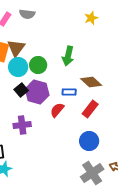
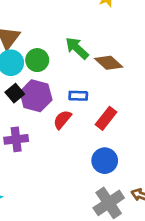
green arrow: (68, 56) -> (77, 48), turned 120
brown diamond: (91, 82) -> (109, 63), moved

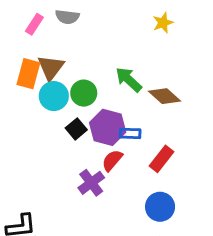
black square: (15, 93) -> (76, 129), moved
purple hexagon: (36, 96) -> (108, 127), moved
purple cross: (16, 139) -> (91, 183), moved, turned -30

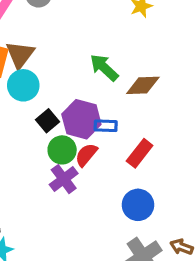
green circle: (84, 93) -> (62, 150), moved
brown diamond: (165, 96) -> (143, 85), turned -44

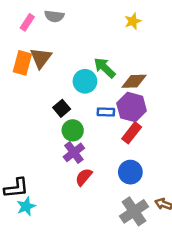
cyan circle: (23, 85) -> (85, 81), moved
purple hexagon: (81, 119) -> (132, 107), moved
red semicircle: (86, 155) -> (84, 177), moved

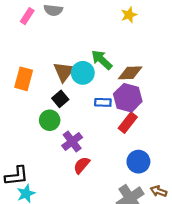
brown triangle: (41, 58) -> (64, 72), moved
orange rectangle: (22, 63) -> (24, 79), moved
green circle: (73, 130) -> (50, 120), moved
blue circle: (130, 172) -> (138, 162), moved

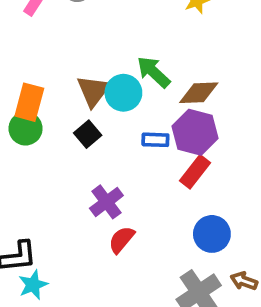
green circle: (50, 120) -> (26, 129), moved

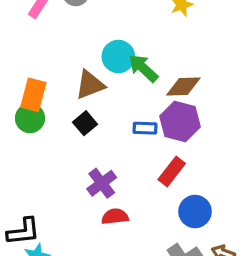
brown triangle: (93, 91) -> (90, 85), turned 32
cyan circle: (123, 93) -> (118, 56), moved
red rectangle: (195, 172) -> (172, 172), moved
red semicircle: (122, 240) -> (115, 217), turned 44

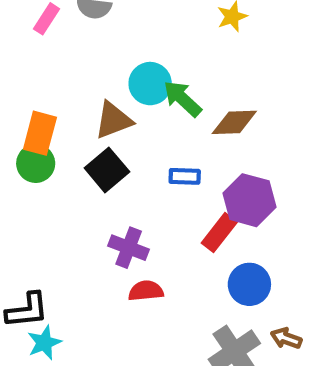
purple hexagon: (180, 121) -> (249, 200), moved
black square: (85, 123) -> (107, 170), size x1.4
purple cross: (102, 183) -> (129, 248), turned -32

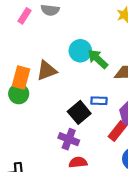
brown triangle: (113, 120) -> (47, 71), moved
black square: (107, 170) -> (79, 112), moved

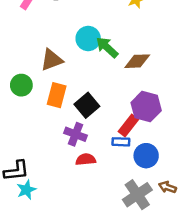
orange rectangle: (21, 78) -> (57, 95), moved
blue rectangle: (99, 101) -> (121, 142), moved

